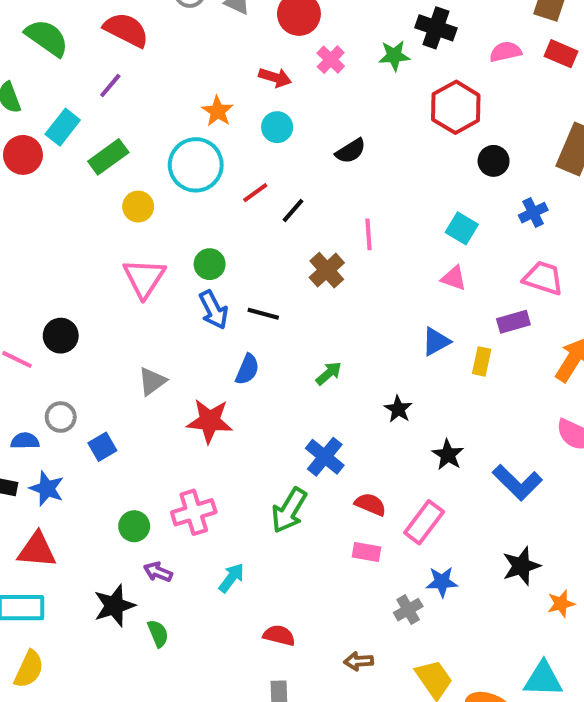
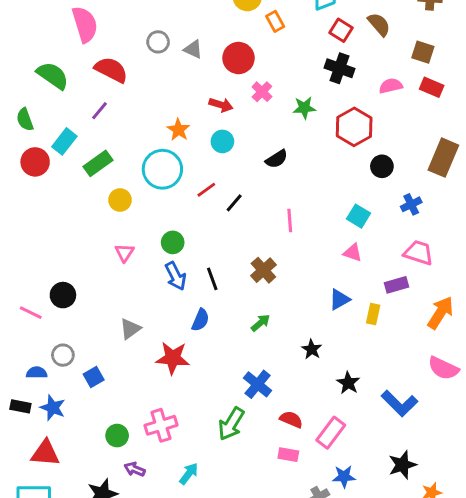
green star: (394, 56) -> (304, 108), moved
brown cross: (327, 270) -> (263, 270), moved
pink triangle: (144, 278) -> (124, 253), size x0.6
black line: (263, 314) -> (212, 279), turned 55

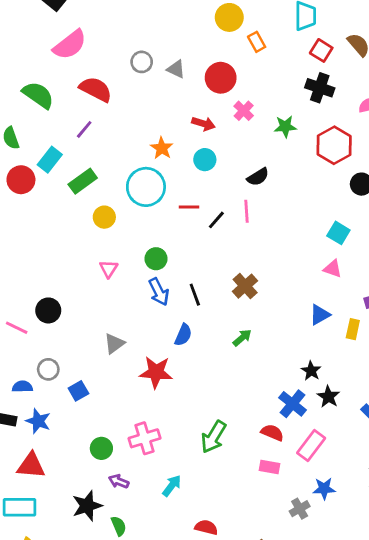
pink semicircle: (85, 24) -> (70, 45), turned 69
red line: (206, 190) -> (189, 207), turned 36
pink line: (290, 220) -> (246, 211), moved
black star: (312, 349) -> (311, 371), moved
blue cross: (258, 384) -> (292, 404), moved

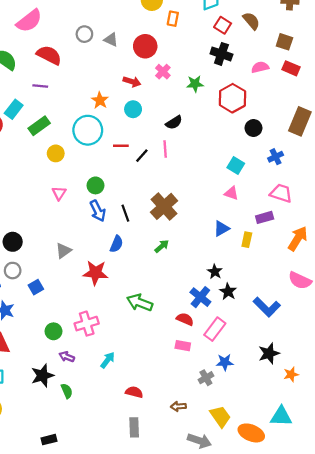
orange rectangle: (257, 42) -> (173, 19), turned 40
purple line: (84, 129) -> (40, 86), turned 56
brown cross: (245, 286) -> (164, 206), size x1.4
black circle: (48, 310) -> (13, 242), moved
green arrow: (213, 437) -> (140, 303), moved, turned 80

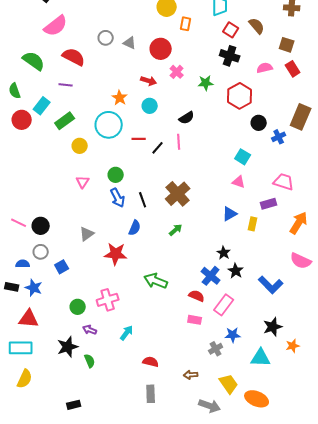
red rectangle: (291, 68) -> (293, 69), turned 35
blue cross: (276, 157) -> (279, 137), moved
cyan triangle: (281, 416) -> (261, 358), moved

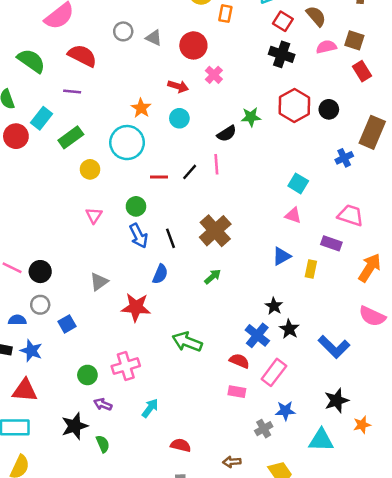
pink semicircle: (265, 68) -> (326, 47), moved
green star: (206, 83) -> (251, 117), moved
black circle: (259, 123) -> (329, 109), moved
red line: (139, 139) -> (159, 177), moved
purple rectangle: (269, 204) -> (331, 243), turned 35

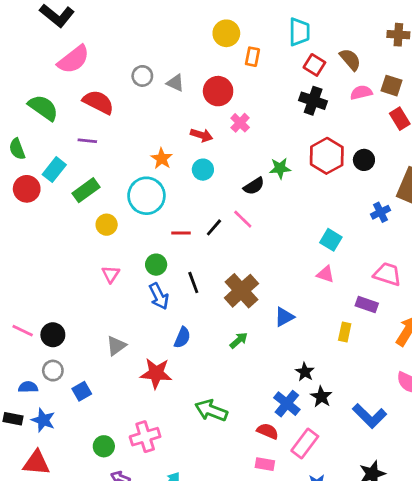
pink line: (216, 164) -> (243, 219), turned -42
black line: (170, 238) -> (193, 282), moved
blue triangle: (282, 256) -> (284, 317), moved

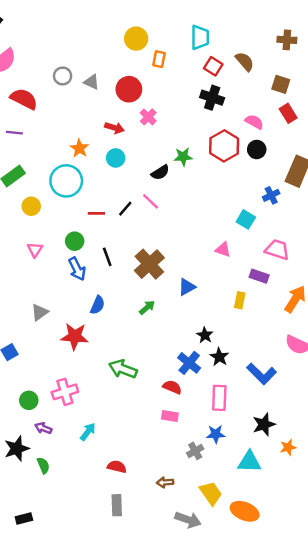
pink semicircle: (361, 92) -> (254, 122), moved, turned 42
cyan square: (331, 240) -> (246, 219), moved
pink rectangle: (305, 444) -> (219, 398), moved, turned -35

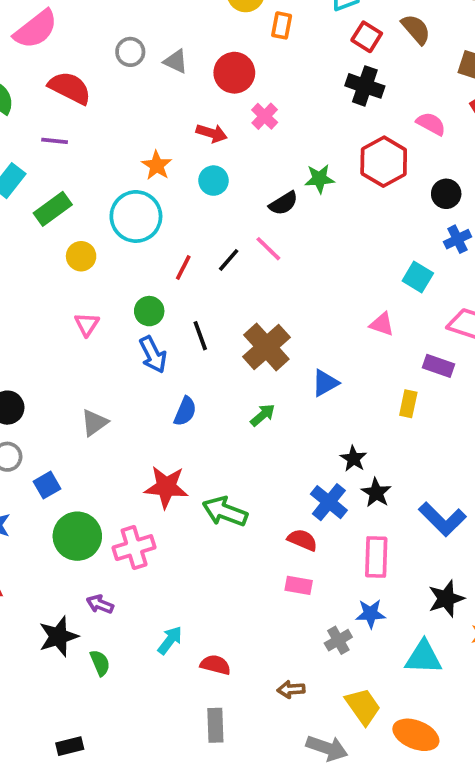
black circle: (257, 150) -> (446, 194), moved
red line: (96, 213) -> (183, 268), turned -63
red star: (75, 336) -> (166, 487), moved
green circle: (29, 400) -> (77, 536), moved, size x1.6
cyan arrow: (88, 432) -> (170, 640), moved

